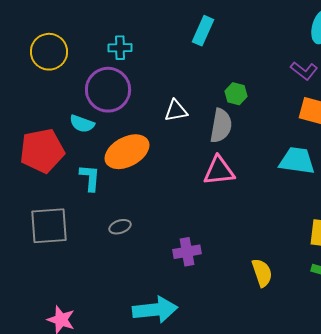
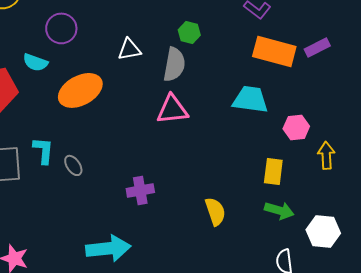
purple circle: (108, 90) -> (61, 28), size x0.7
cyan L-shape: (90, 178) -> (43, 150), moved
gray ellipse: (120, 227) -> (73, 165), turned 75

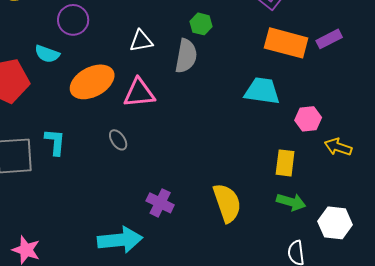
pink triangle: (172, 109) -> (139, 93), moved
yellow arrow: (326, 155) -> (338, 147), turned -68
gray ellipse: (73, 165) -> (118, 140), moved
purple cross: (140, 190) -> (160, 203), moved, turned 36
yellow semicircle: (215, 211) -> (227, 203), size x1.4

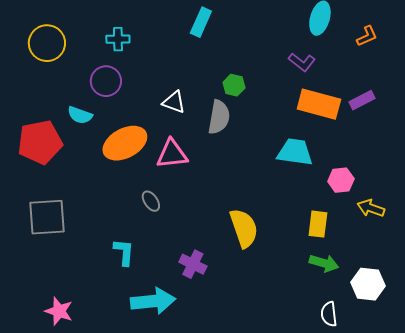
white triangle: (141, 41) -> (174, 102), turned 30
cyan L-shape: (55, 142) -> (124, 252), moved
yellow semicircle: (227, 203) -> (244, 228), moved

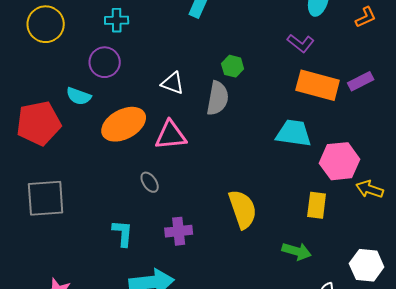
pink hexagon: (341, 180) -> (340, 161), size x1.5
green arrow: (324, 263) -> (297, 251), moved
purple cross: (193, 264) -> (179, 231), moved, turned -32

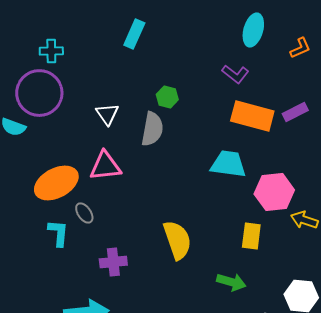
purple circle: (105, 62) -> (39, 93), size x1.5
white triangle: (173, 83) -> (107, 114), turned 35
orange ellipse: (124, 124) -> (56, 183), moved
cyan L-shape: (123, 233) -> (58, 233), moved

